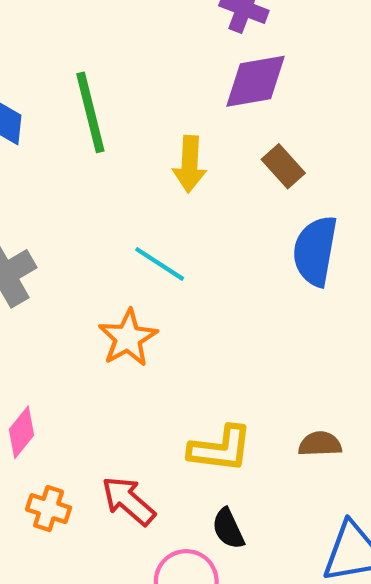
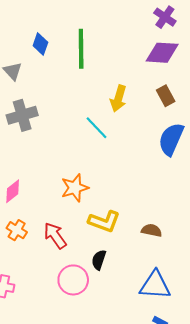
yellow arrow: (190, 164) -> (118, 98), moved
orange star: (128, 338) -> (75, 188), moved
black semicircle: (228, 529) -> (99, 260), turned 30

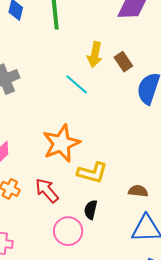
brown rectangle: (166, 96) -> (123, 62), moved
orange star: (75, 188) -> (61, 143), size x1.4
brown semicircle: (152, 230) -> (138, 191), moved

